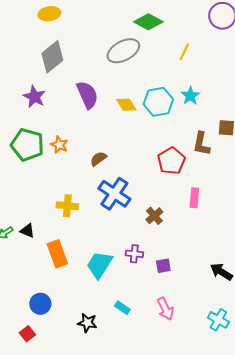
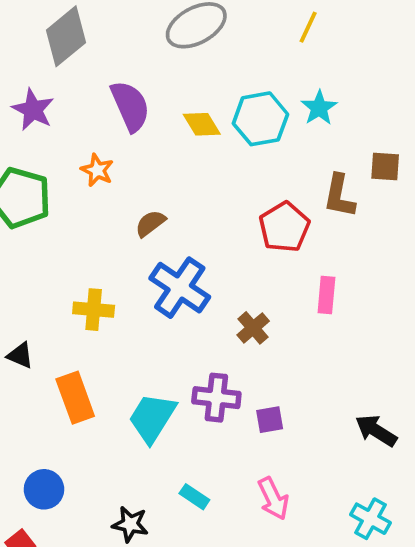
orange star: (59, 145) -> (97, 170), moved
purple cross: (134, 254) -> (216, 398), size x1.4

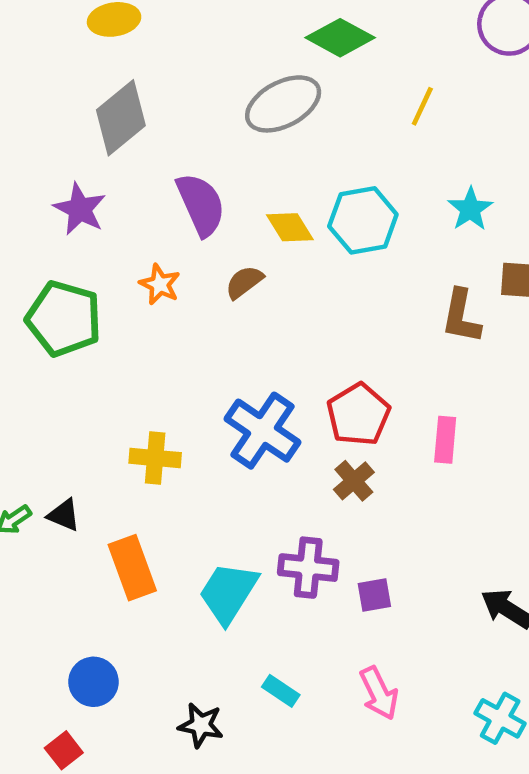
cyan star: (319, 108) -> (470, 209), moved
brown semicircle: (150, 223) -> (244, 282), moved
red pentagon: (284, 227) -> (358, 415), moved

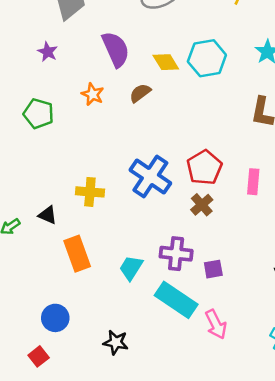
purple star: (80, 209) -> (48, 52), size x0.7
green pentagon: (64, 319) -> (39, 114), size x0.7
black triangle: (64, 515) -> (48, 215), moved
cyan trapezoid: (228, 593) -> (131, 268), size x0.7
cyan rectangle: (281, 691) -> (176, 300), moved, size x2.0

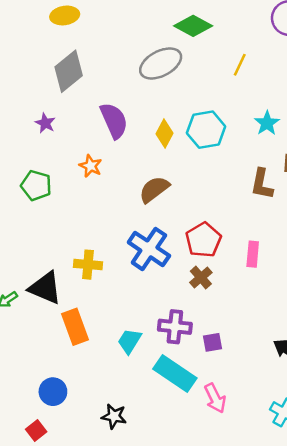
yellow diamond: (166, 62) -> (165, 134), turned 60
brown semicircle: (140, 93) -> (154, 189), moved, size x1.4
black triangle: (48, 215) -> (45, 288), size x1.8

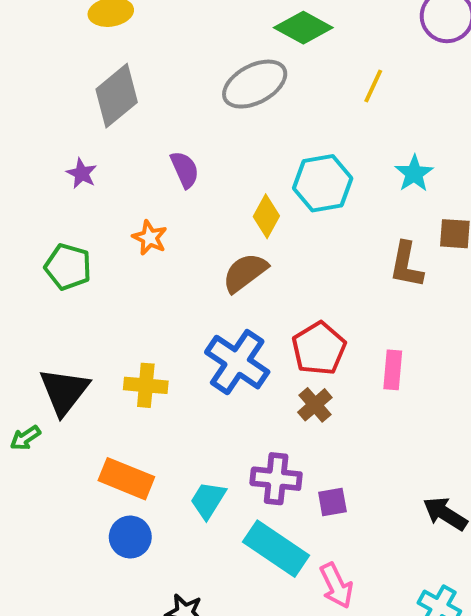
purple semicircle: (114, 121) -> (185, 170), size x0.7
yellow diamond: (165, 134) -> (266, 216), moved
black triangle: (45, 288) -> (64, 391), moved, turned 45
orange rectangle: (75, 327) -> (126, 479), turned -48
blue circle: (53, 392) -> (130, 537), moved

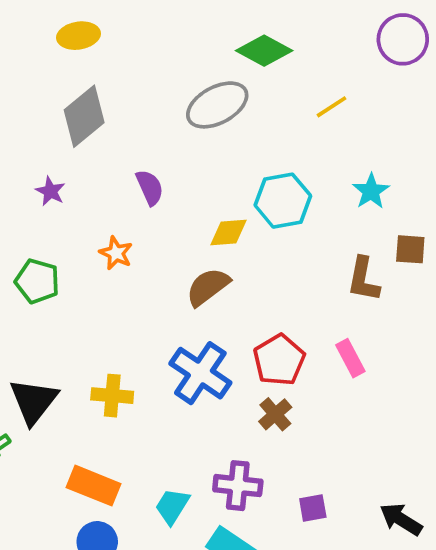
yellow line: (373, 86) -> (332, 107), turned 32
yellow diamond: (266, 216) -> (228, 232), turned 57
pink rectangle: (393, 370) -> (350, 358), moved, turned -33
purple square: (332, 502) -> (313, 508), moved

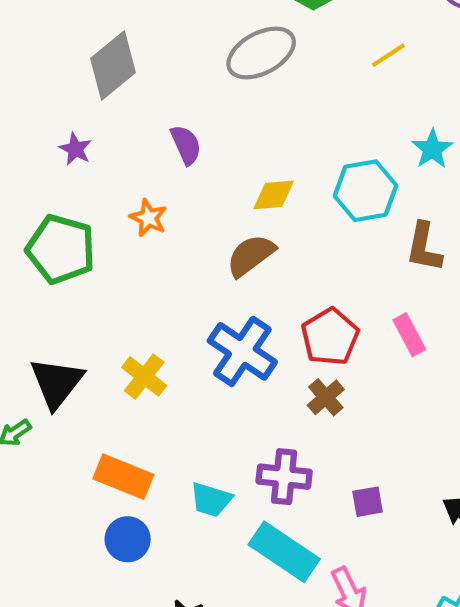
cyan hexagon: (283, 201) -> (365, 191), moved
green pentagon: (37, 281) -> (61, 249), size x1.4
yellow cross: (112, 396) -> (144, 376), turned 33
cyan trapezoid: (172, 506) -> (211, 500), turned -105

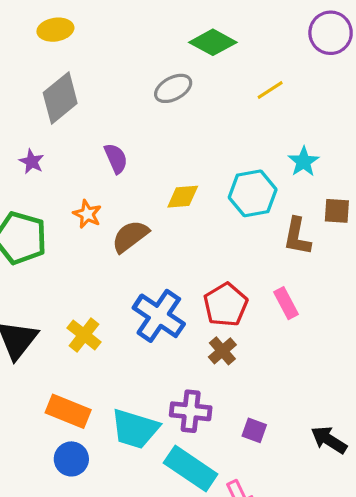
gray ellipse: (261, 53) -> (173, 88), size x0.7
brown semicircle: (251, 255) -> (130, 236), moved
cyan trapezoid: (211, 500) -> (135, 429), size x1.5
purple square: (368, 502) -> (254, 430), turned 30

